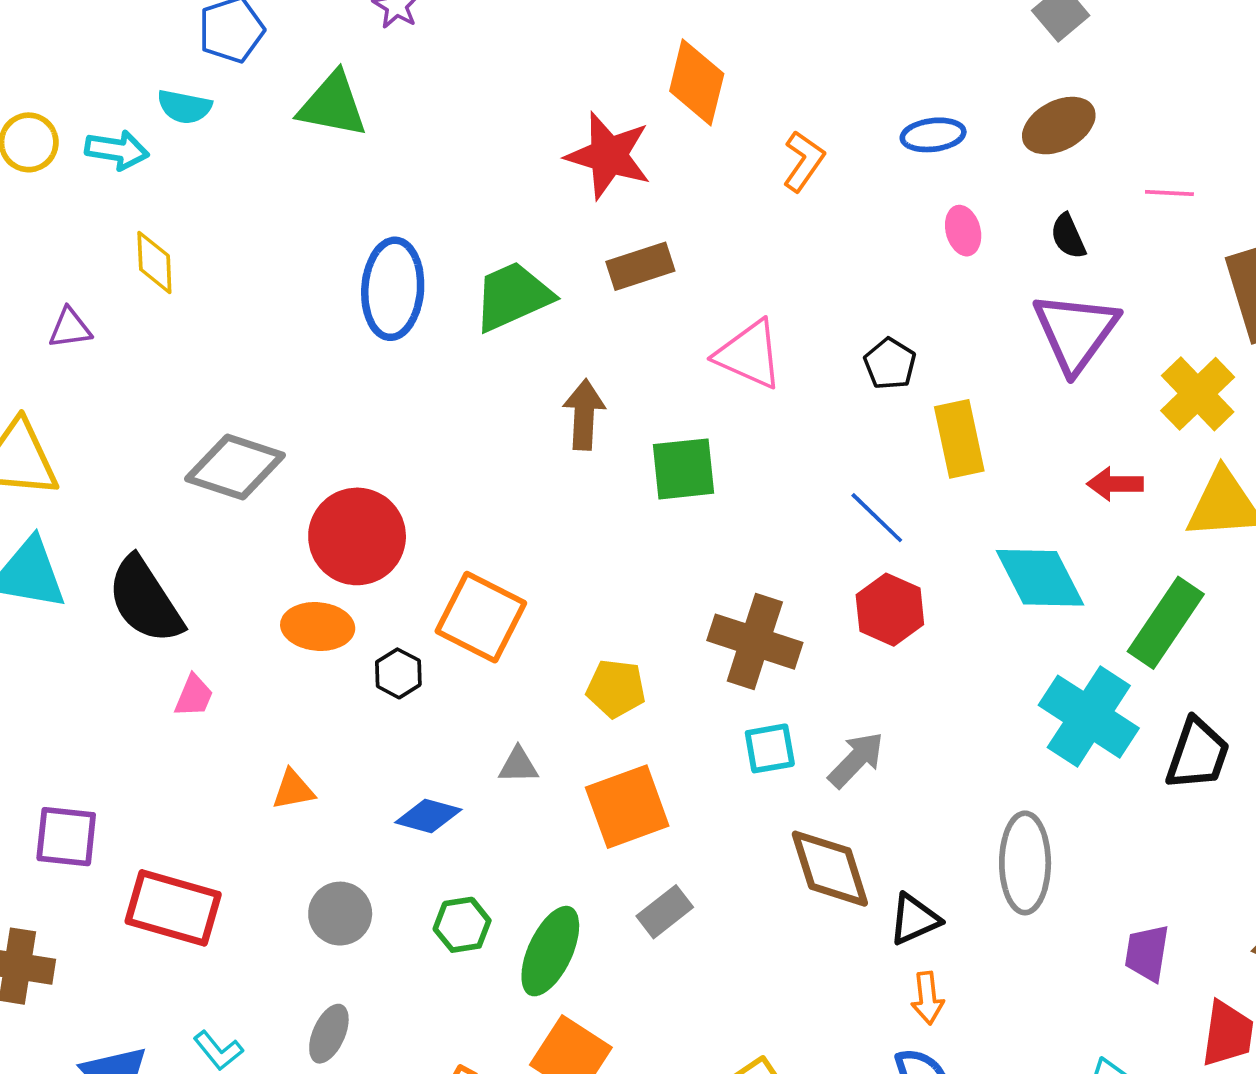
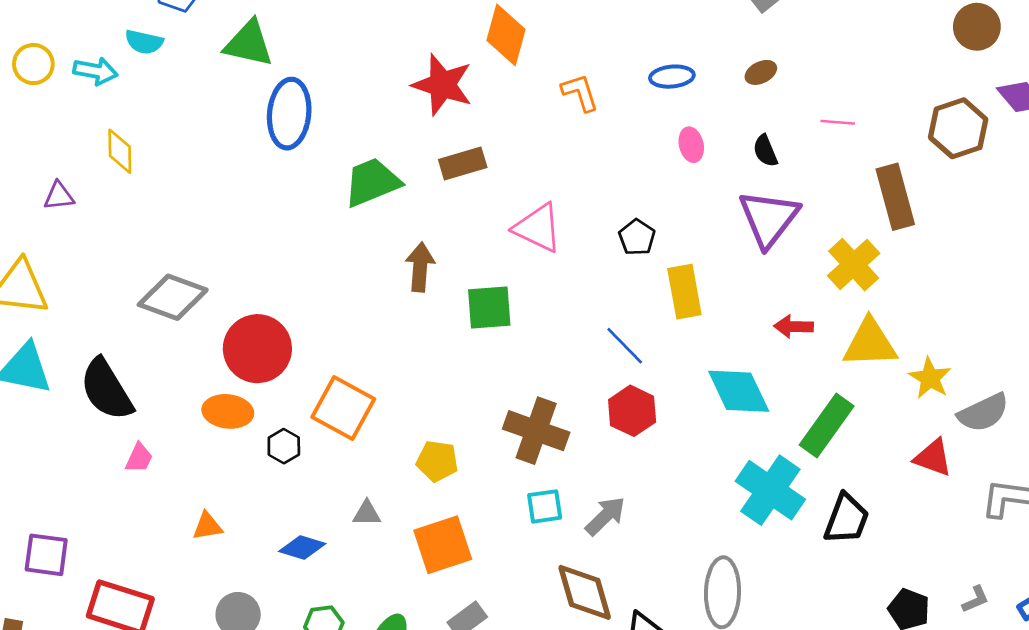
brown ellipse: (1059, 126) -> (761, 72), size x0.6
orange L-shape: (804, 161) -> (580, 93), turned -54
blue ellipse: (393, 289) -> (289, 114), moved

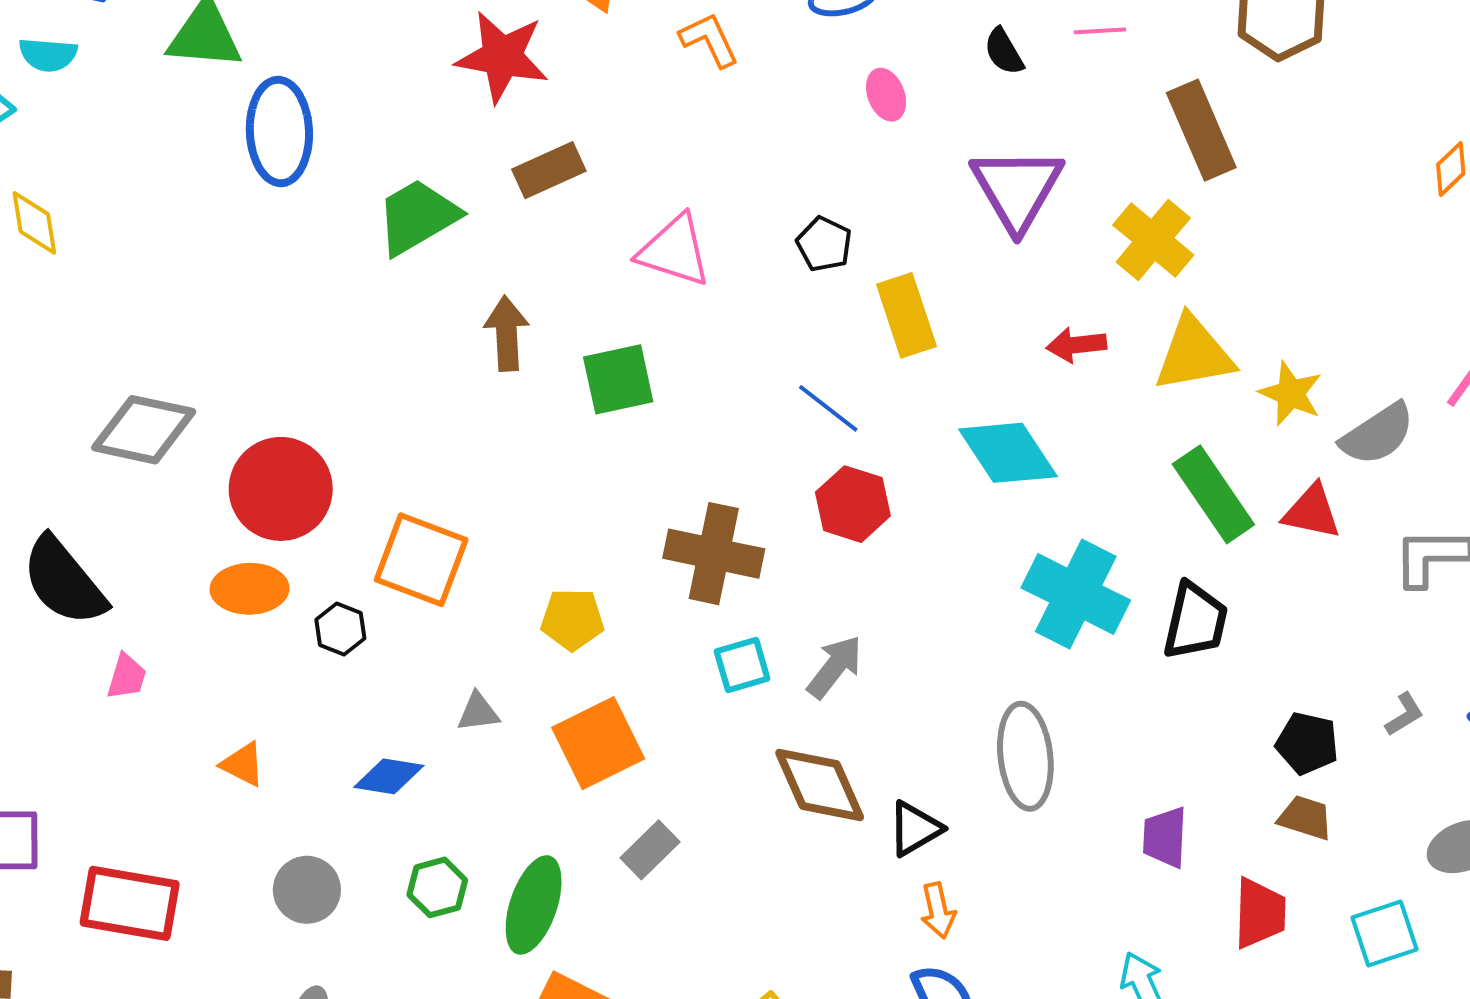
black semicircle: (765, 151) -> (1004, 52), moved
green rectangle: (827, 426) -> (1213, 494), moved, turned -62
orange triangle: (207, 526) -> (243, 764), turned 44

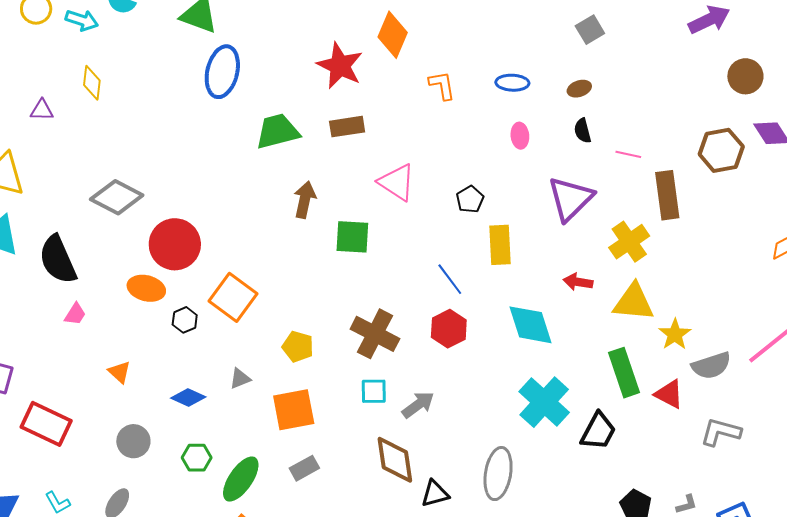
pink line: (1100, 31) -> (628, 154), moved
gray triangle: (478, 712) -> (240, 379), turned -30

